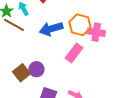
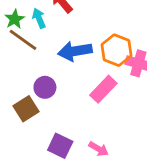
purple circle: (36, 69) -> (45, 87), moved

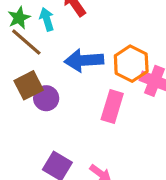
pink rectangle: (103, 89) -> (112, 106), turned -32
brown square: (26, 109) -> (29, 85), moved

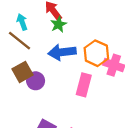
green star: (19, 18) -> (59, 24), moved
cyan arrow: (47, 19) -> (22, 22), moved

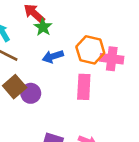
blue arrow: (62, 52) -> (53, 56), size x0.7

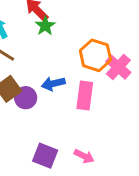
blue arrow: (53, 56) -> (53, 84), moved
pink cross: (112, 59) -> (118, 67), turned 30

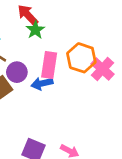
pink rectangle: (85, 96) -> (49, 65), moved
purple circle: (26, 98) -> (17, 72), moved

